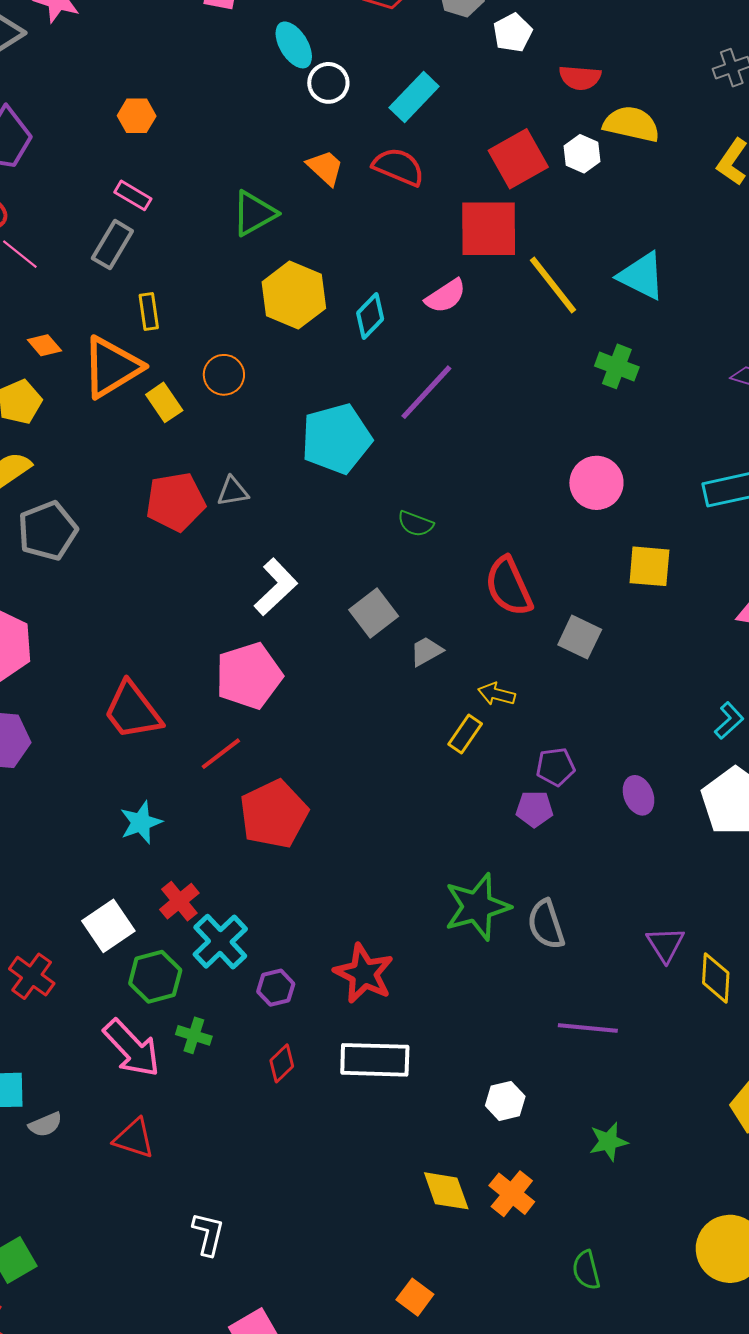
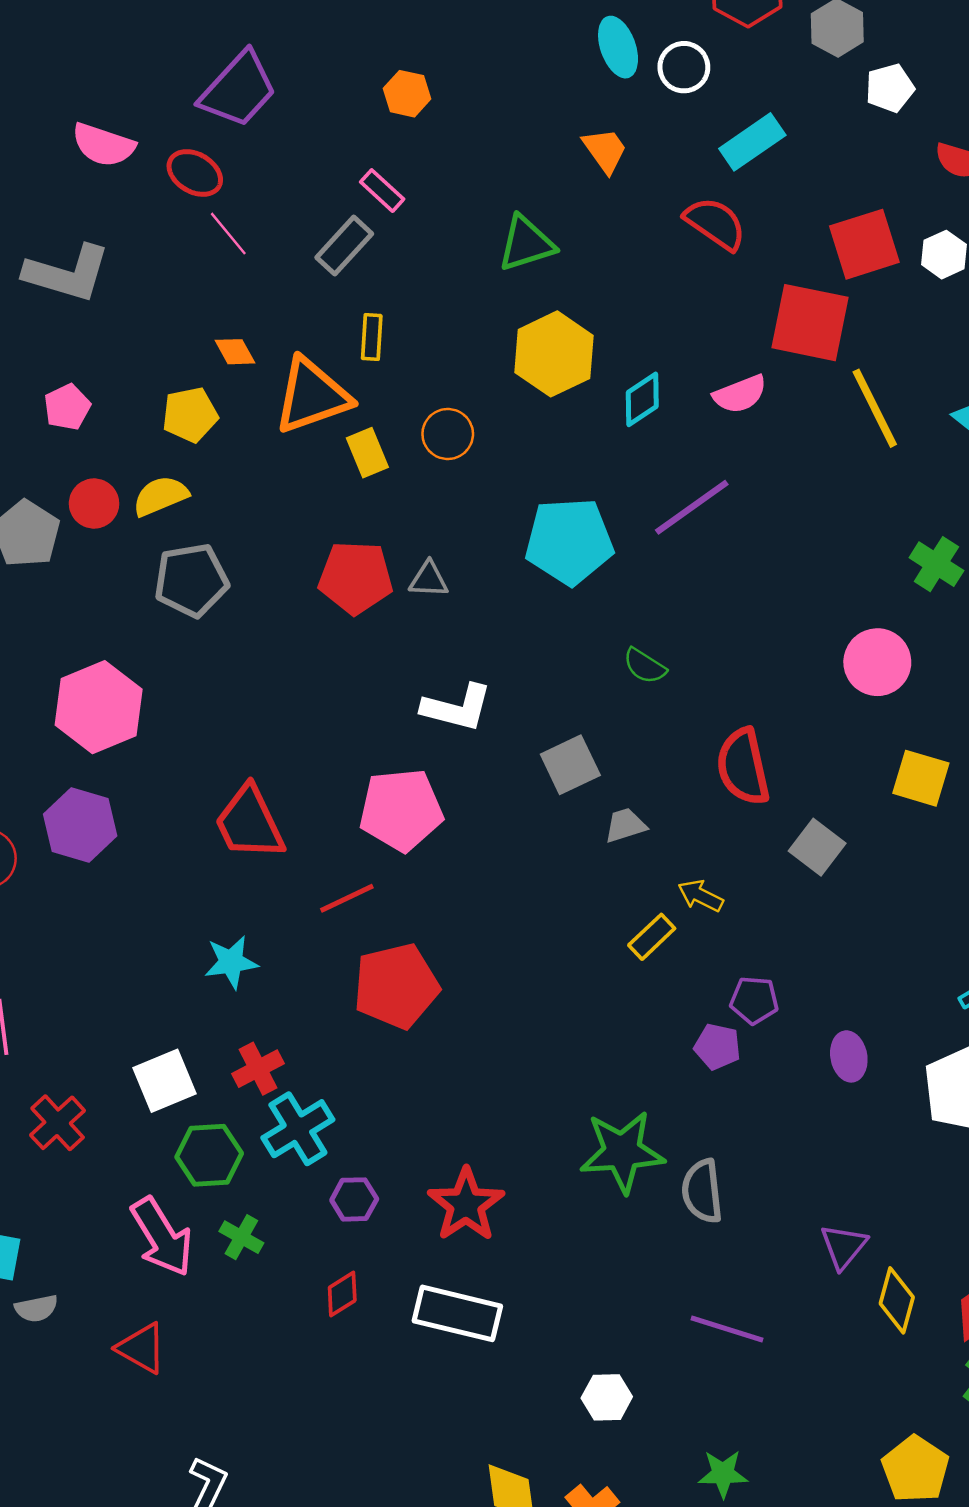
white circle: (328, 83) -> (684, 67), moved
orange trapezoid: (325, 168) -> (605, 150), moved
green cross: (617, 366) -> (936, 564), moved
white L-shape: (276, 587) -> (457, 708), turned 46

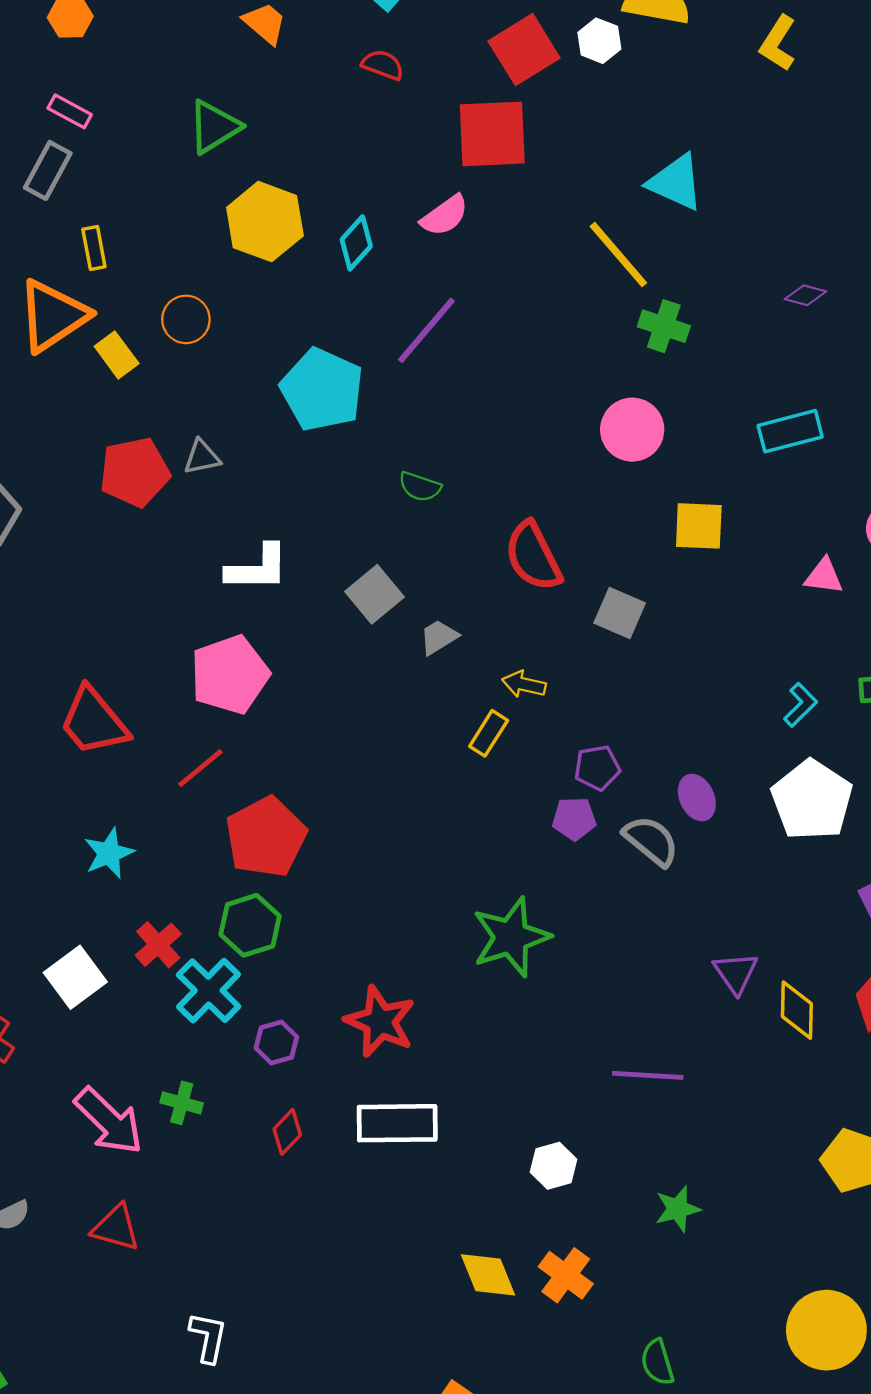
red semicircle: (715, 223) -> (383, 65), size x0.7
yellow line: (875, 408) -> (618, 255), moved
cyan pentagon: (569, 541) -> (322, 390), turned -30
green hexagon: (209, 1155) -> (250, 925), moved
gray semicircle: (702, 1191) -> (651, 841), moved, turned 150

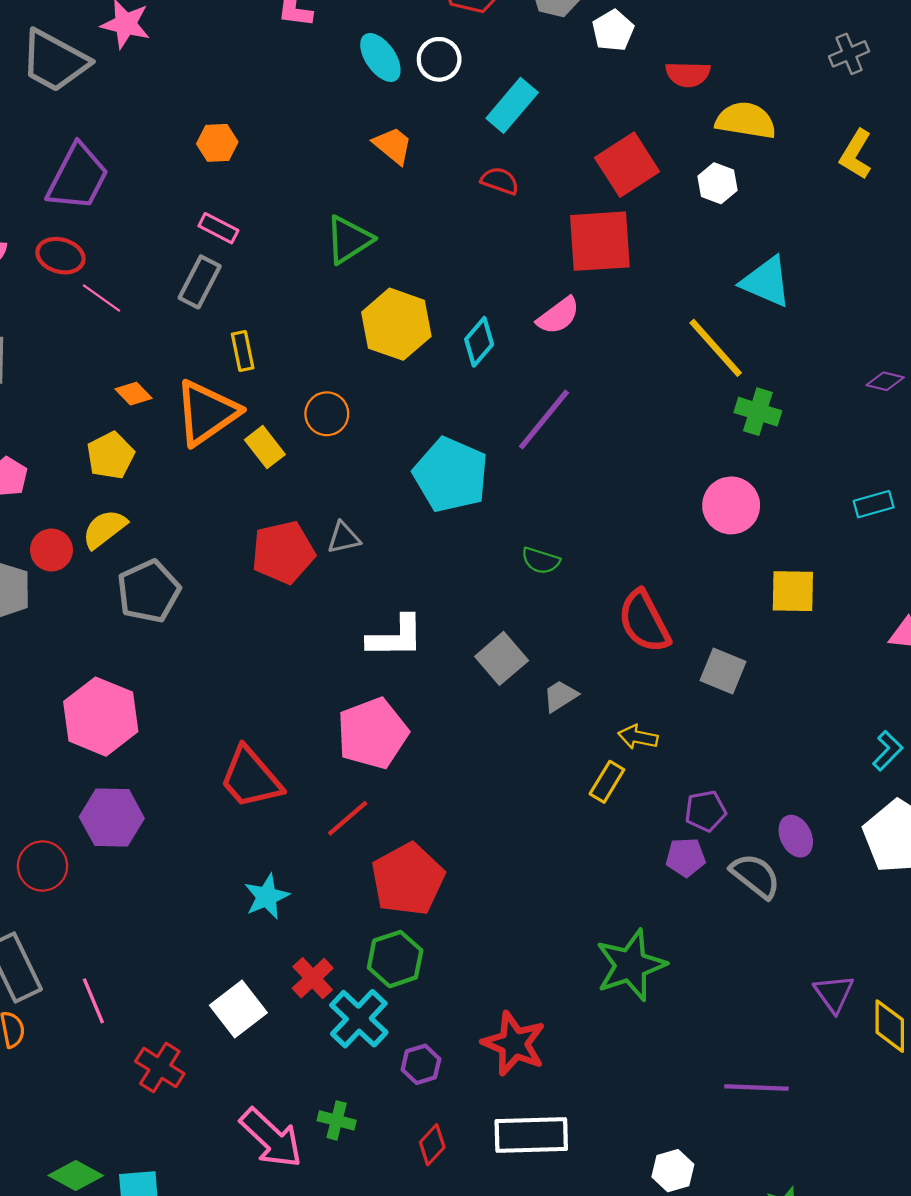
white hexagon: (599, 41) -> (718, 183), moved
cyan rectangle: (790, 431) -> (874, 504), size x0.7

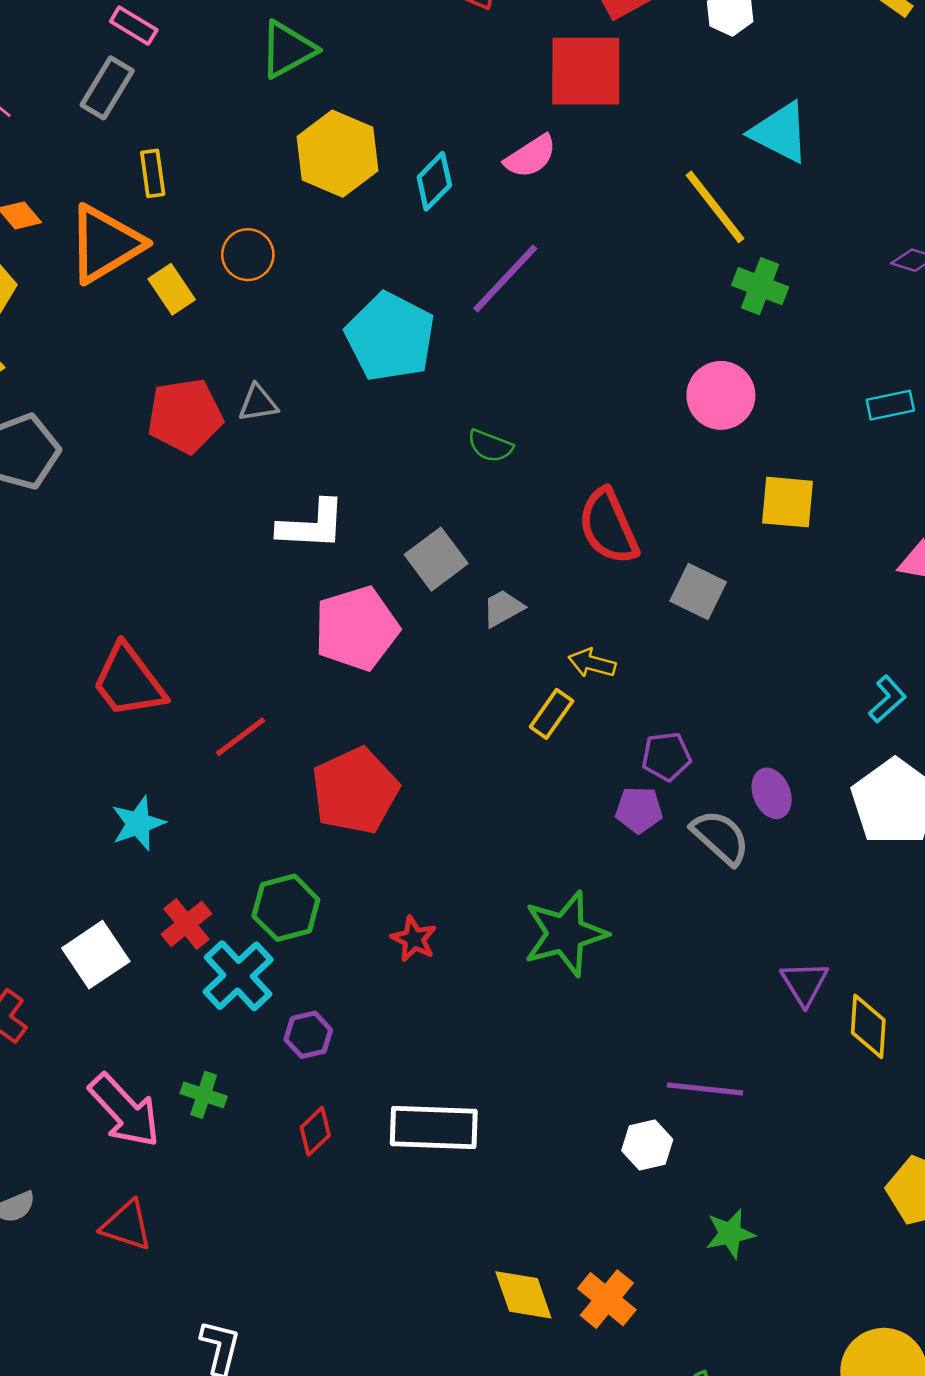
pink pentagon: (372, 733) -> (356, 628), moved
red pentagon: (408, 879) -> (355, 791), moved
red star: (514, 1044) -> (414, 939), moved, size x0.6
white hexagon: (673, 1171) -> (647, 1145), moved

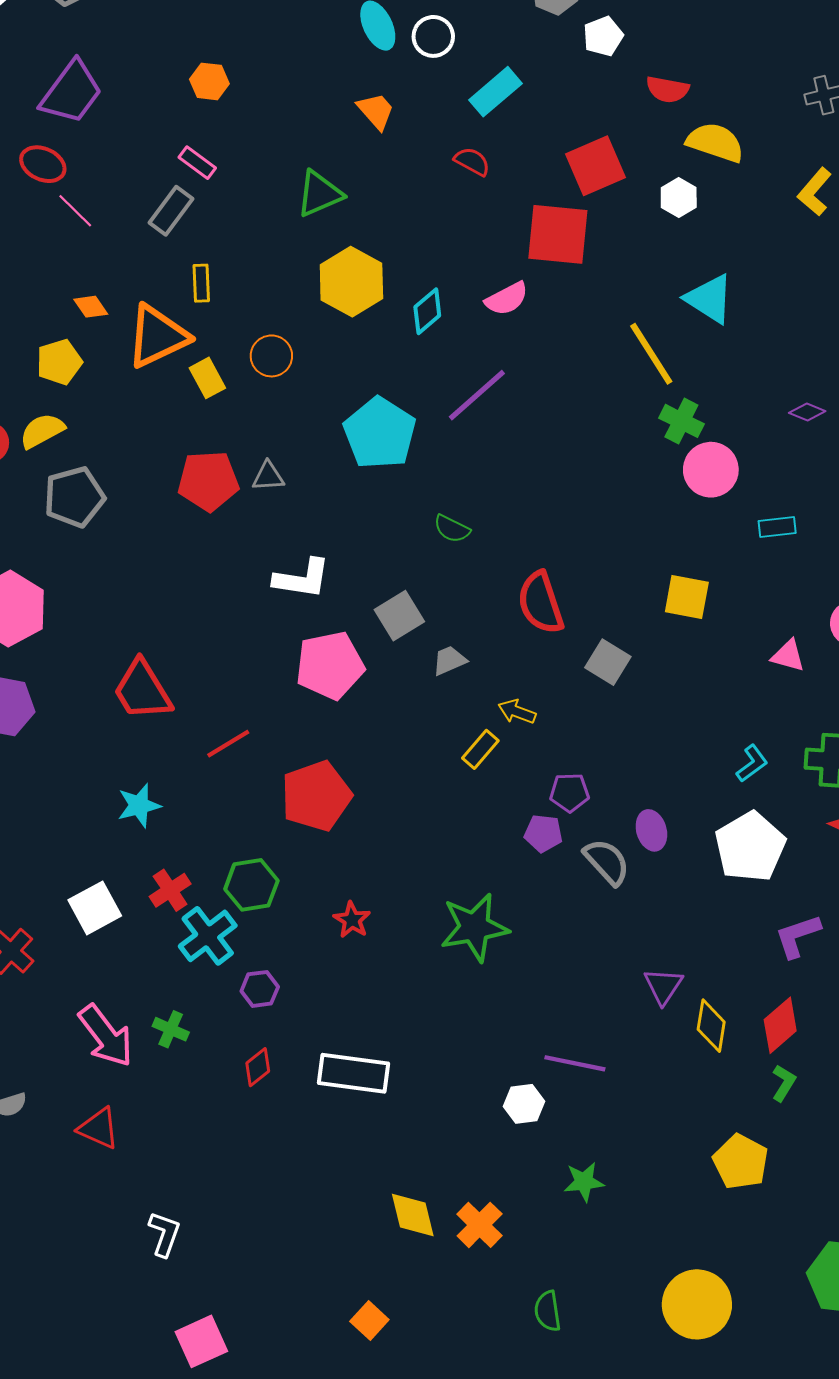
pink circle: (721, 395) -> (711, 470), moved

